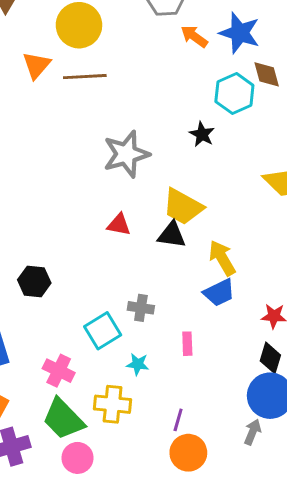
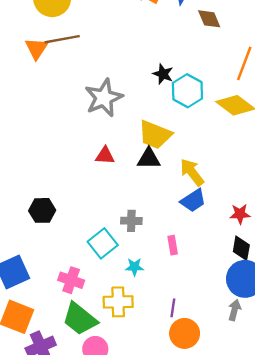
orange triangle: (36, 65) -> (37, 49), moved
cyan hexagon: (234, 93) -> (187, 91), moved

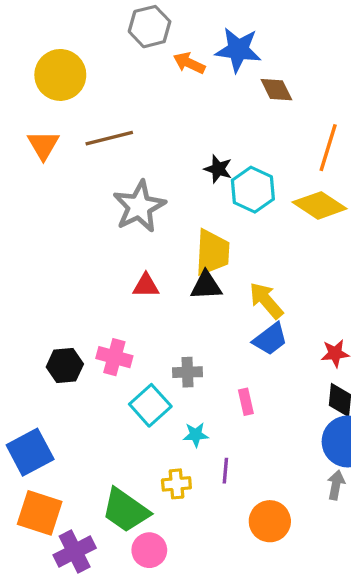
brown line: (62, 39) -> (109, 138), moved
yellow trapezoid: (155, 135) -> (212, 252), turned -105
pink cross: (71, 280) -> (114, 357), moved
yellow cross: (118, 302) -> (176, 484), size x0.7
purple line: (173, 308) -> (225, 471), moved

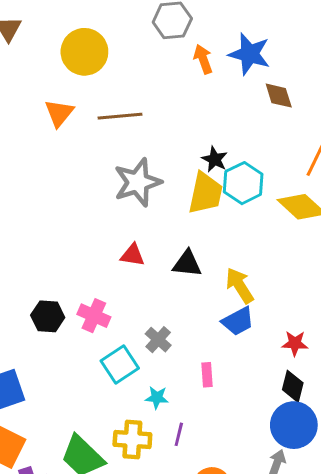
orange arrow: (189, 63) -> (203, 59), turned 36
yellow trapezoid: (212, 252) -> (205, 193), moved
gray cross: (187, 372) -> (158, 340), turned 35
yellow cross: (176, 484) -> (132, 439), size x1.4

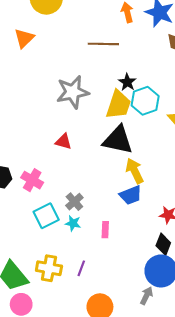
brown line: (120, 116) -> (103, 44), moved
black triangle: (187, 264) -> (118, 140), moved, size x1.5
cyan star: (157, 398) -> (73, 223), moved

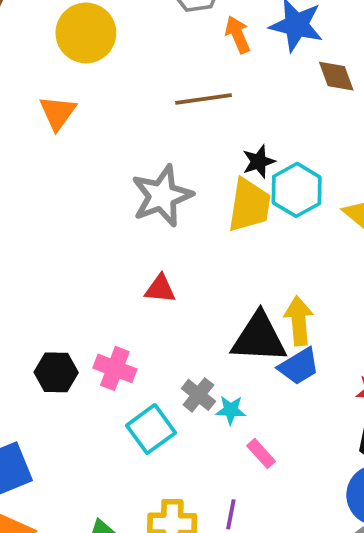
black star: (127, 82) -> (259, 162), turned 30
black triangle: (118, 140) -> (259, 338), moved
yellow arrow: (135, 171) -> (299, 321), turned 30
cyan star: (73, 223) -> (231, 410), moved
pink rectangle: (105, 230) -> (261, 454), moved, turned -35

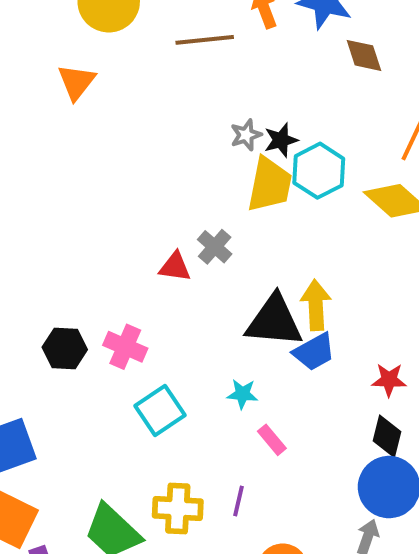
brown line: (204, 99) -> (205, 40), moved
gray star: (162, 196) -> (246, 135), moved, size x0.5
gray cross: (198, 395) -> (215, 247), moved

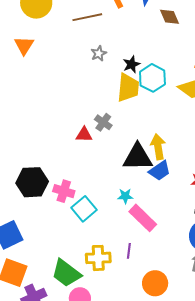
gray star: (246, 135) -> (99, 53), moved
pink cross: (125, 347) -> (64, 191), moved
black hexagon: (65, 348) -> (32, 182), size x1.4
pink rectangle: (272, 440) -> (143, 218), size x1.8

